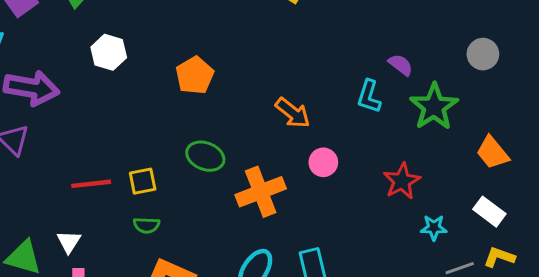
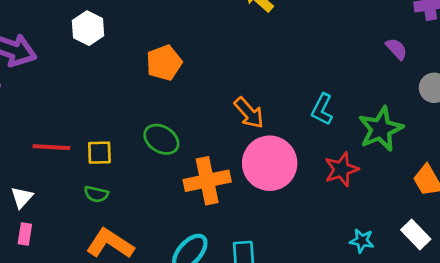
purple semicircle: (401, 65) -> (396, 49), moved
pink circle: (323, 162) -> (270, 163), size x2.0
red star: (402, 181) -> (341, 169), moved

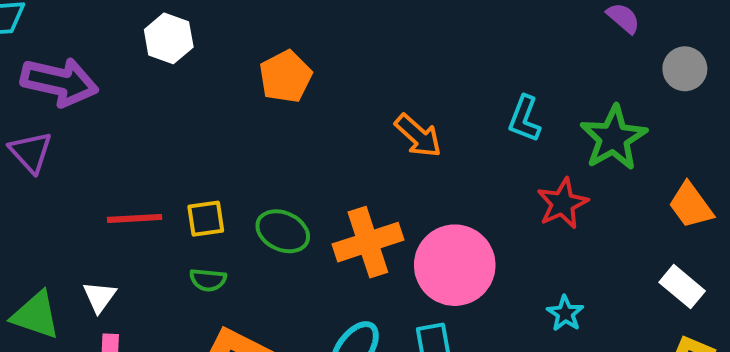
green ellipse: (161, 139) -> (283, 231), moved
pink circle: (270, 163) -> (455, 265), moved
cyan star: (362, 241) -> (565, 313), moved, turned 30

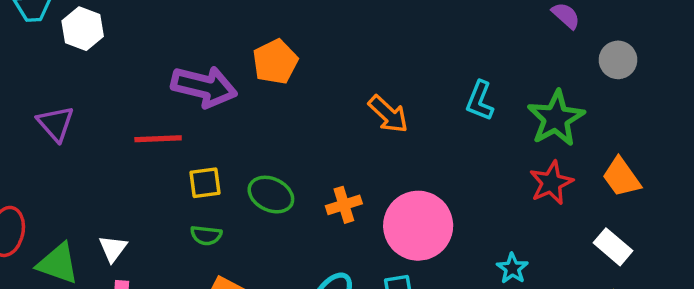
white hexagon: (169, 38) -> (83, 29), moved
purple arrow: (59, 82) -> (204, 87), moved
red star: (563, 203) -> (551, 183), moved
red line: (135, 218) -> (158, 139), moved
orange cross: (368, 242) -> (344, 205), size x0.6

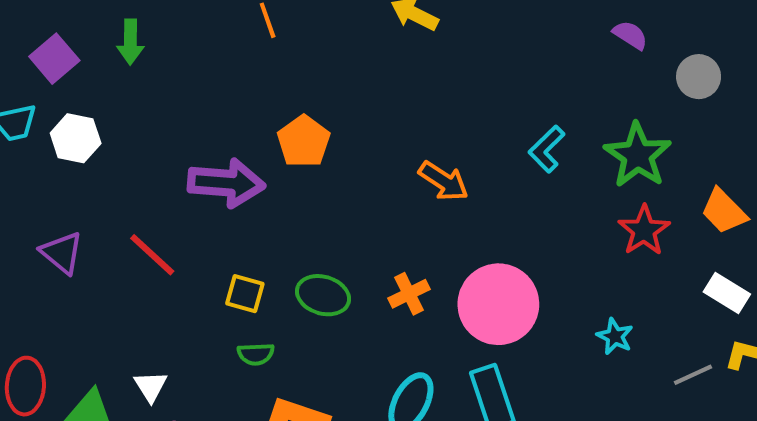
cyan L-shape: (480, 101) -> (547, 149), turned 33
red line: (158, 139) -> (152, 255), moved, turned 54
yellow square: (205, 183) -> (245, 294), turned 32

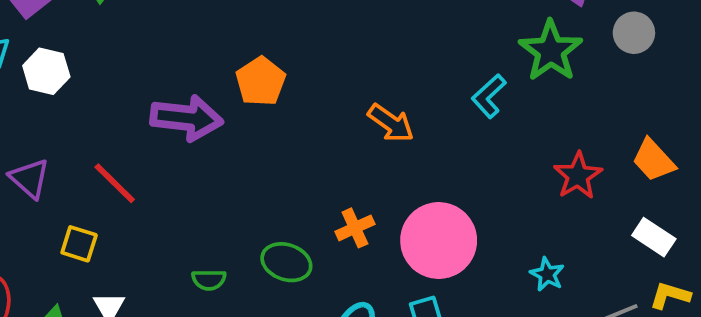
green star: (638, 155) -> (551, 51), moved
yellow square: (245, 294) -> (79, 244), moved
green ellipse: (323, 295) -> (286, 262), moved

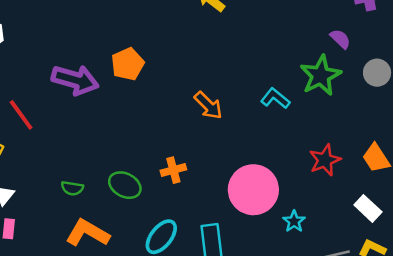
cyan L-shape: (489, 96) -> (275, 98), turned 72
pink circle: (439, 241) -> (253, 190), moved

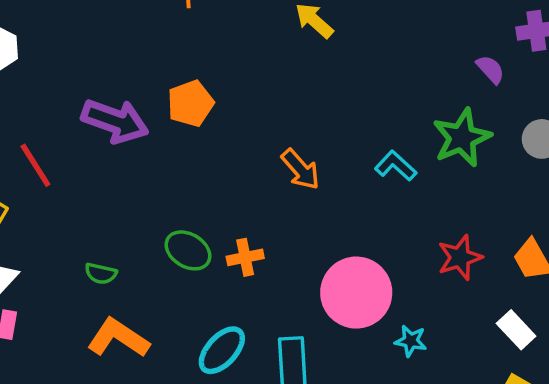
purple semicircle: (340, 39) -> (490, 69), moved
green ellipse: (125, 185) -> (188, 250), moved
cyan star: (294, 221) -> (411, 341), turned -30

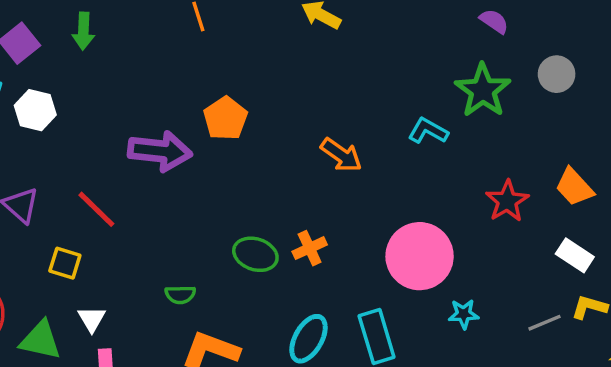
cyan star: (411, 341) -> (464, 314), moved

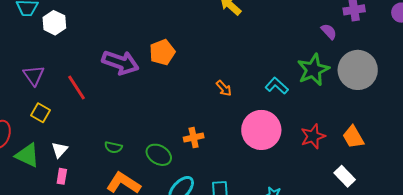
gray circle: (557, 74) -> (358, 70), size x1.8
orange arrow: (341, 155) -> (224, 88), size x0.7
green ellipse: (255, 254) -> (159, 155), moved
pink circle: (420, 256) -> (261, 130), moved
yellow square: (65, 263) -> (41, 113), moved

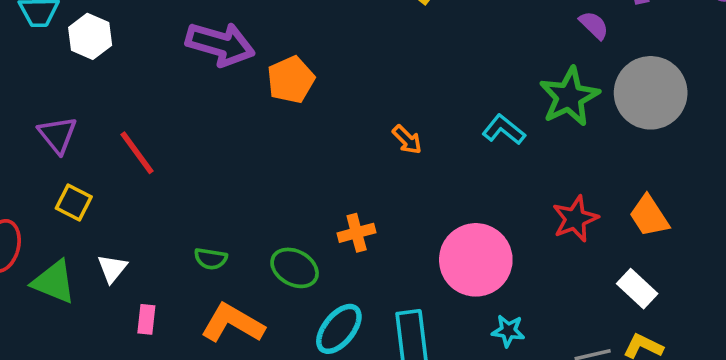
purple arrow: (120, 62) -> (220, 44), moved
pink circle: (261, 130) -> (476, 260), moved
pink rectangle: (62, 176) -> (146, 319), moved

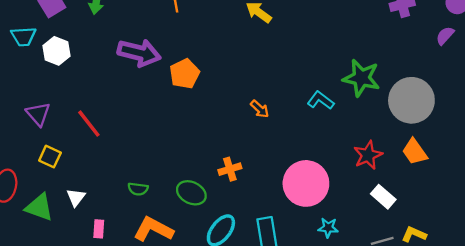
purple semicircle: (594, 25) -> (445, 36), moved, turned -90
gray circle: (651, 93) -> (411, 100), moved
green star: (569, 97) -> (361, 78), turned -30
white rectangle: (637, 289) -> (383, 197), moved

